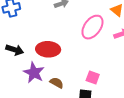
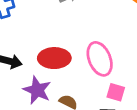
pink ellipse: (92, 27) -> (100, 59), moved, turned -55

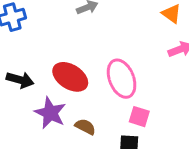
red ellipse: (54, 58) -> (70, 77), turned 32

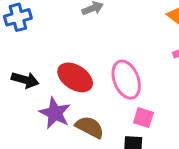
brown semicircle: (85, 127) -> (90, 127), size x1.4

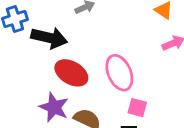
black arrow: (25, 80) -> (49, 38), moved, size x1.4

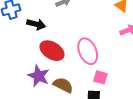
black arrow: (49, 38) -> (36, 24), size x0.7

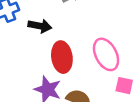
red ellipse: (52, 51) -> (62, 57), turned 55

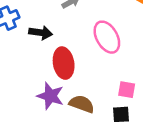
pink ellipse: (106, 54) -> (107, 37), moved

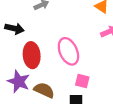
pink ellipse: (107, 37) -> (68, 51), moved

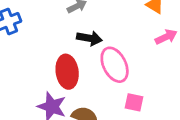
black arrow: (14, 29) -> (89, 38), moved

